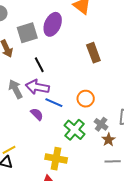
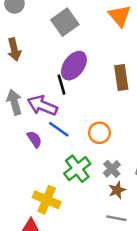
purple ellipse: (53, 24) -> (74, 66), moved
gray square: (27, 33) -> (65, 22), moved, turned -30
black line: (39, 65) -> (61, 85), moved

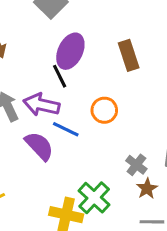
orange circle: (99, 133) -> (104, 110), moved
purple semicircle: (34, 139) -> (39, 146), size x1.5
green cross: (77, 169) -> (94, 198), moved

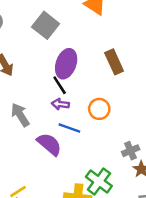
purple arrow: (41, 105) -> (60, 104), moved, size x0.6
gray cross: (136, 165) -> (131, 151), turned 36

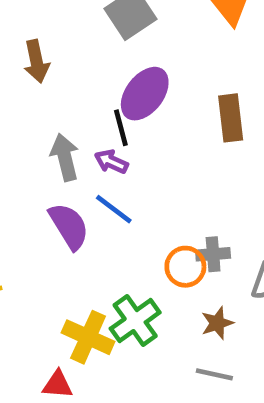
orange circle: (99, 109) -> (185, 267), moved
gray arrow: (20, 115) -> (65, 157), moved
gray cross: (131, 151) -> (213, 254), moved

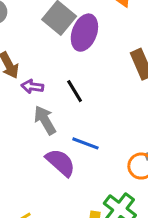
purple ellipse: (145, 94) -> (84, 33), moved
purple arrow: (111, 162) -> (32, 87), moved

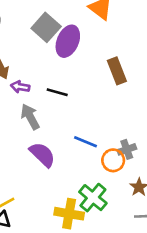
black line: (75, 91) -> (57, 92), turned -45
blue line: (85, 143) -> (85, 142), moved

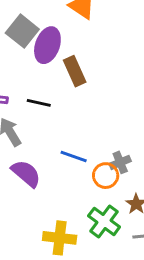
brown rectangle: (117, 71) -> (75, 71), moved
green cross: (93, 198) -> (104, 221), moved

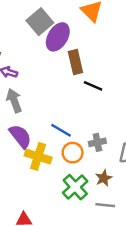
black line: (39, 103) -> (93, 86), moved
orange circle: (106, 176) -> (73, 153), moved
yellow cross: (60, 238) -> (38, 156), moved

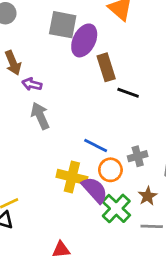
gray square: (40, 22) -> (63, 25), turned -35
purple semicircle: (20, 136) -> (95, 190), moved

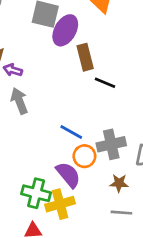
gray cross: (138, 156) -> (111, 144), size x1.5
yellow cross: (72, 177) -> (60, 204), moved, turned -32
brown star: (148, 196) -> (119, 183), turned 30
green cross: (116, 208) -> (36, 193), moved, turned -32

